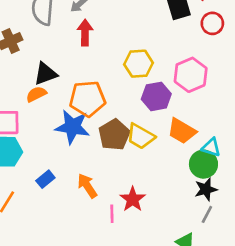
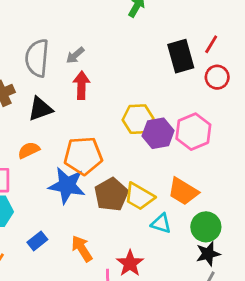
black triangle: (45, 74) -> (40, 109), moved
purple hexagon: (156, 96) -> (158, 133), moved
cyan triangle: (211, 147) -> (161, 223), moved

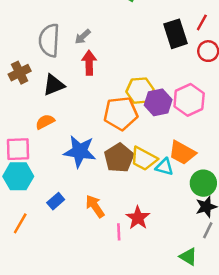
orange pentagon: (83, 156) -> (121, 113), moved
cyan triangle: (161, 223) -> (164, 167), moved

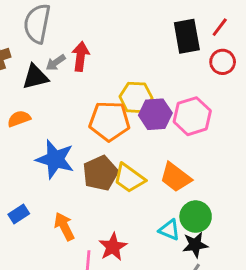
gray arrow: (83, 37) -> (56, 63), moved
cyan triangle: (164, 167) -> (169, 230), moved

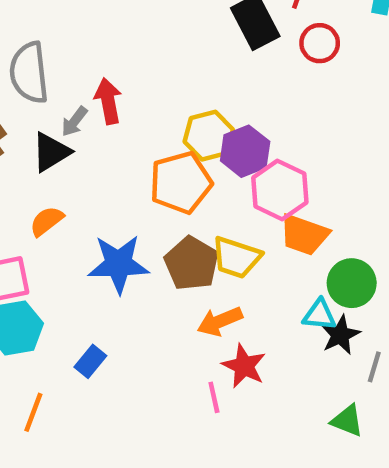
pink hexagon: (192, 116) -> (280, 190), moved
orange arrow: (64, 226) -> (220, 321), moved, turned -68
black star: (195, 245) -> (340, 335), moved

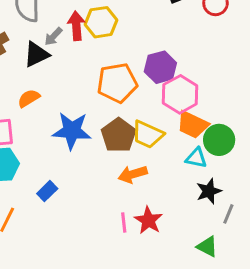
yellow hexagon: (209, 136) -> (101, 22), moved
green circle: (352, 283) -> (219, 140), moved
cyan triangle: (319, 315) -> (196, 158), moved
red star: (244, 366) -> (148, 220), moved

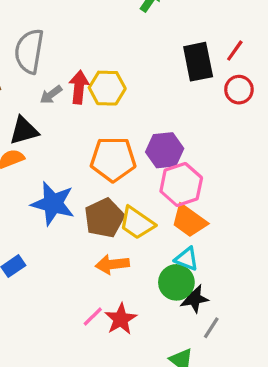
black triangle: (36, 54) -> (24, 131), moved
green circle: (219, 140) -> (176, 282), moved
pink line: (124, 222) -> (93, 317), turned 42

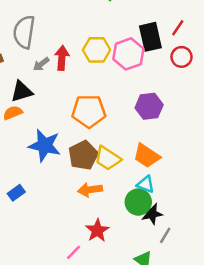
yellow hexagon: (107, 88) -> (97, 50), moved
purple hexagon: (165, 150) -> (149, 106), moved
pink hexagon: (181, 184) -> (128, 54), moved
pink line: (93, 317) -> (73, 252), moved

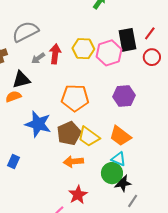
gray semicircle: (24, 32) -> (25, 32), turned 52
blue rectangle: (16, 193) -> (14, 161), turned -32

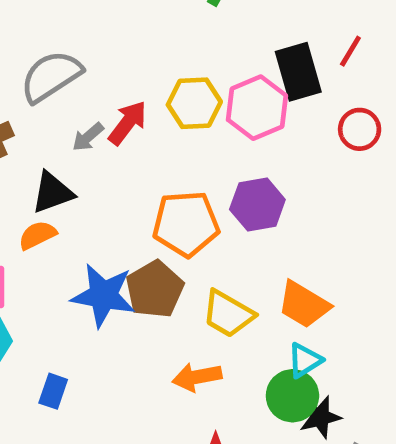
red arrow: (55, 54) -> (128, 123), turned 36
red circle: (152, 57) -> (360, 129), moved
purple hexagon: (124, 96) -> (257, 204), moved
brown pentagon: (69, 133) -> (155, 289), moved
cyan triangle: (118, 159) -> (305, 360), turned -49

